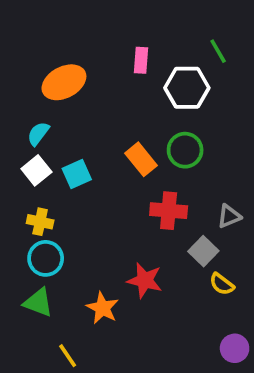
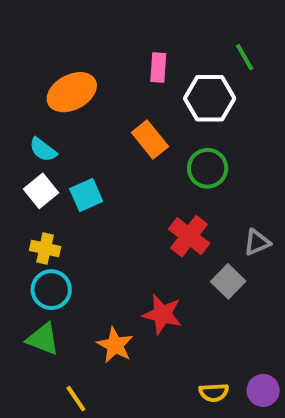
cyan semicircle: (38, 134) -> (43, 150), turned -90
orange rectangle: (141, 159) -> (150, 139), moved
red cross: (169, 211) -> (189, 236), turned 33
yellow semicircle: (222, 284) -> (214, 392), moved, turned -40

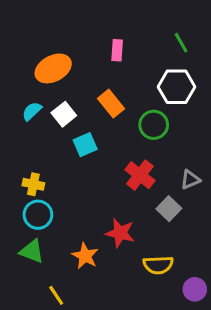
white hexagon: (210, 98) -> (177, 87), moved
cyan semicircle: (43, 150) -> (32, 111), turned 100
white square: (41, 191) -> (64, 114), moved
cyan square: (86, 195) -> (85, 145), moved
yellow semicircle: (214, 392) -> (158, 265), moved, size x1.4

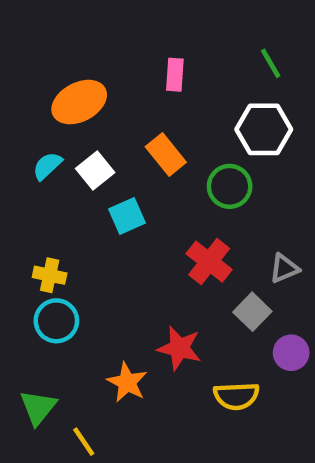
green triangle: (32, 251) -> (38, 407), moved, turned 48
purple circle: (195, 289) -> (291, 353), moved

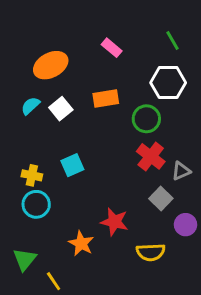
pink rectangle: (175, 75) -> (112, 48), turned -54
orange rectangle: (166, 154) -> (106, 98), turned -60
cyan square: (127, 216) -> (72, 165), moved
red cross: (209, 262) -> (151, 156), moved

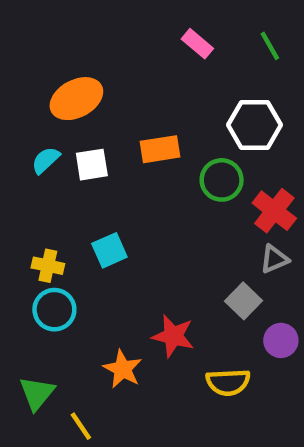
green line: (172, 40) -> (270, 46), moved
pink rectangle: (112, 48) -> (197, 44), moved
white square: (61, 109) -> (92, 165), turned 30
red cross: (151, 156) -> (274, 211), moved

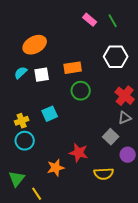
green line: (270, 46) -> (113, 21), moved
green circle: (222, 180) -> (81, 91), moved
yellow cross: (48, 266) -> (22, 121), turned -32
orange star: (123, 369) -> (56, 168), turned 30

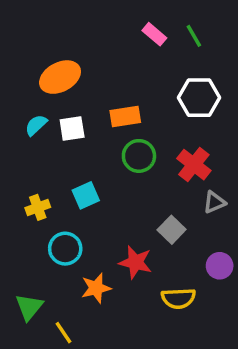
red cross: (125, 96) -> (194, 165), moved
gray square: (111, 137) -> (172, 230), moved
cyan circle: (25, 141) -> (65, 249), moved

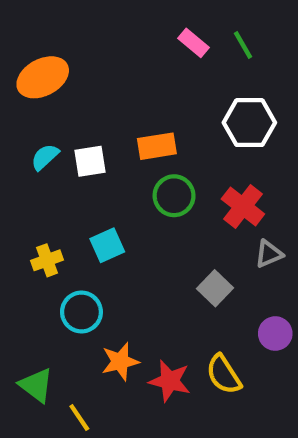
orange ellipse: (60, 77) -> (43, 77), moved
red star: (136, 262) -> (170, 381), moved
yellow semicircle: (178, 298) -> (224, 374), turned 60
green triangle: (29, 307) -> (36, 385), turned -32

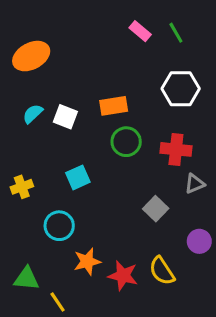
white square: (90, 161) -> (65, 117), turned 30
red cross: (243, 206) -> (176, 149), turned -32
yellow cross: (47, 260) -> (22, 187), moved
green triangle: (36, 385) -> (26, 279), turned -32

